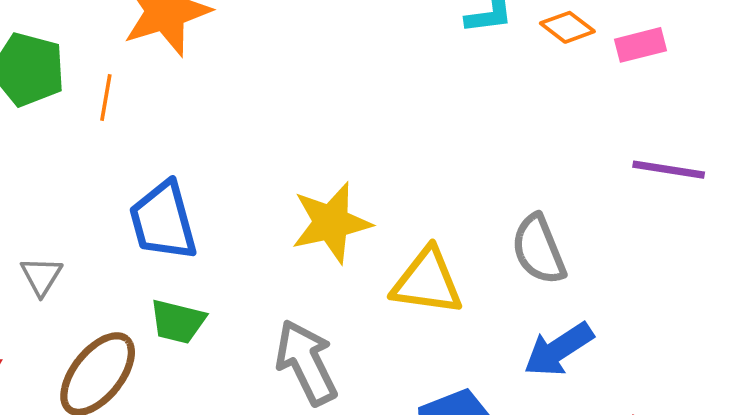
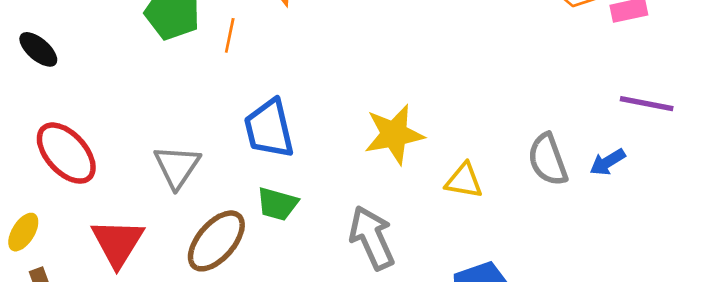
gray triangle: (41, 276) -> (177, 167), size x1.5
yellow triangle: (427, 282) -> (464, 181), size x0.7
blue arrow: (559, 350) -> (608, 162), moved, size x0.7

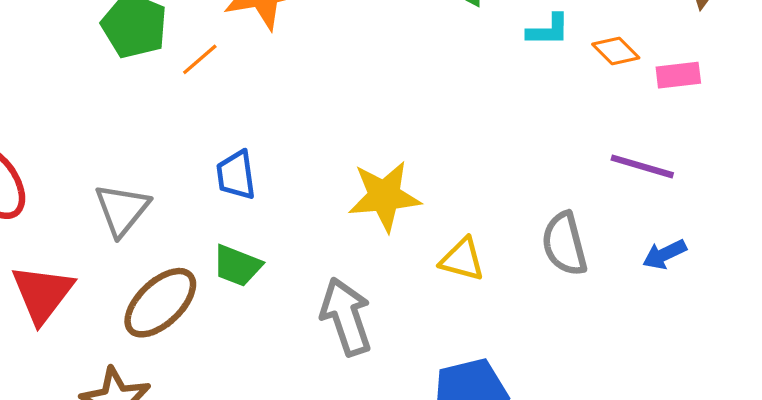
orange line: (230, 35) -> (200, 59), turned 32
purple line: (647, 104) -> (642, 166), moved
blue trapezoid: (269, 129) -> (236, 175), size x0.7
blue arrow: (608, 162) -> (665, 254), moved

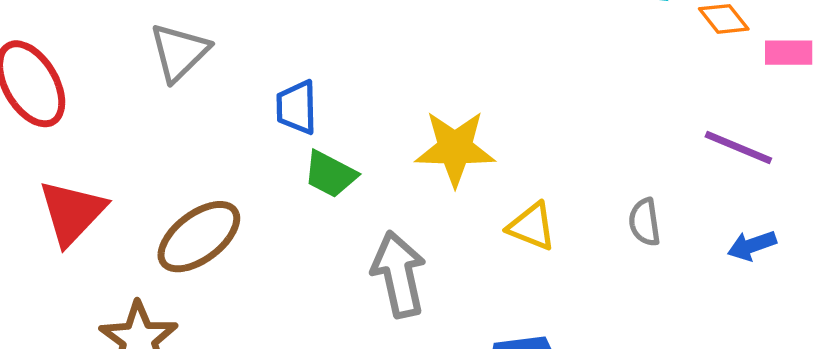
gray triangle: (122, 210) -> (179, 52), moved
gray semicircle: (564, 244) -> (645, 222), size x0.7
green trapezoid: (237, 266) -> (330, 174), moved

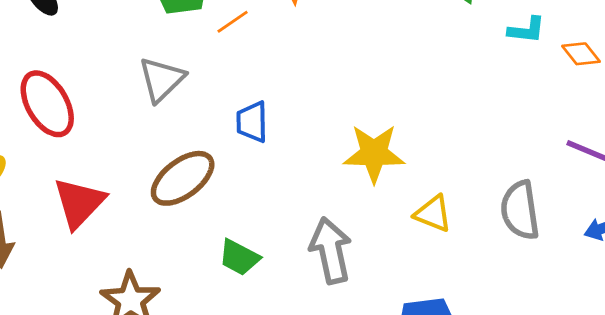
green trapezoid: (330, 174) -> (239, 257), moved
gray semicircle: (645, 222) -> (520, 210), size x1.6
brown ellipse: (199, 237) -> (183, 178), moved

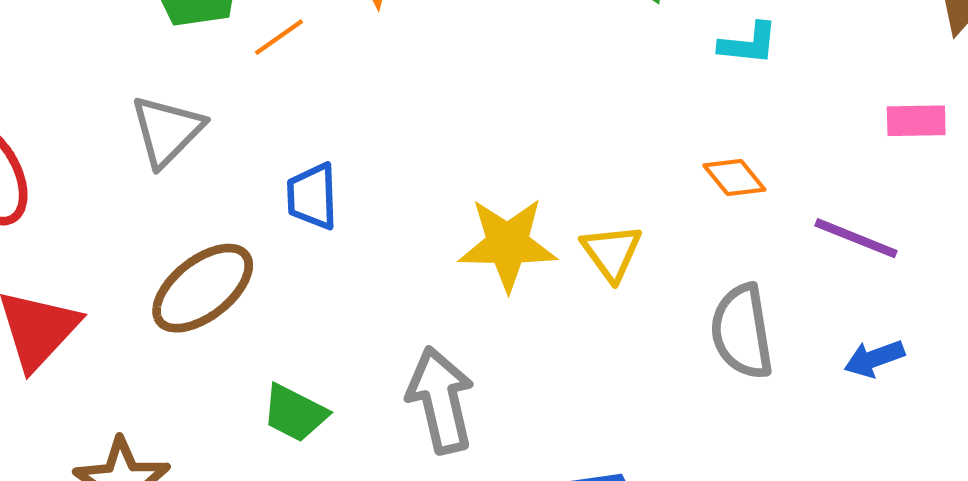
orange diamond: (581, 54) -> (734, 178), moved
yellow triangle: (433, 214) -> (612, 252), moved, turned 33

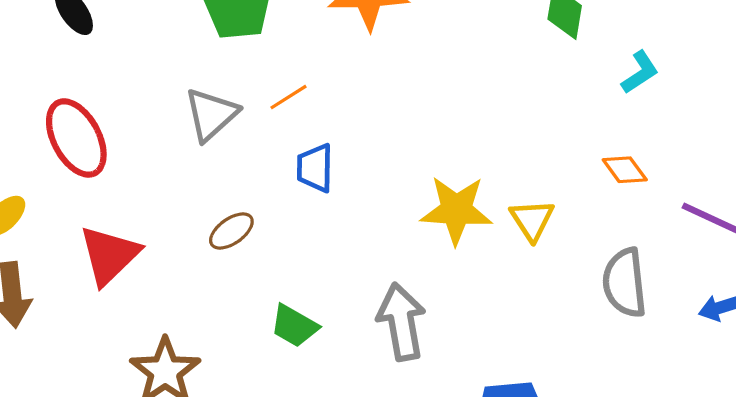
orange line: (279, 37) -> (288, 97), moved
cyan L-shape: (748, 44) -> (640, 72), turned -42
brown ellipse: (203, 288) -> (231, 231), size x0.6

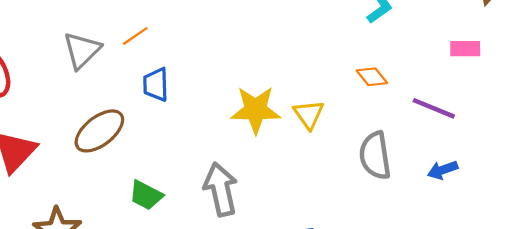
brown ellipse: (231, 231) -> (99, 131), size x1.6

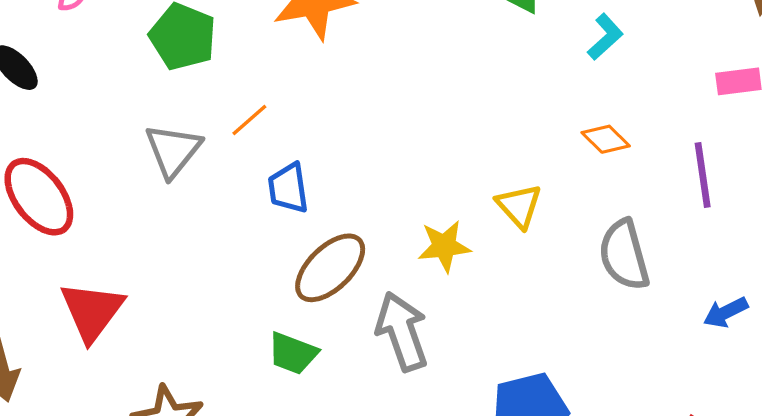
purple line: (434, 108) -> (703, 175), turned 66
yellow star: (256, 110) -> (444, 246), moved, size x0.7
brown ellipse: (99, 131) -> (330, 268), moved
blue arrow: (443, 170) -> (726, 312), moved

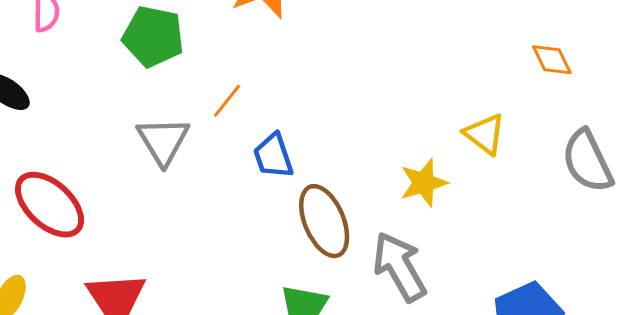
orange diamond: (606, 139) -> (552, 60), turned 30
brown ellipse: (330, 268) -> (324, 221), turned -58

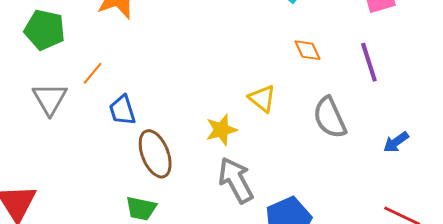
gray arrow: (399, 267) -> (236, 180), moved

